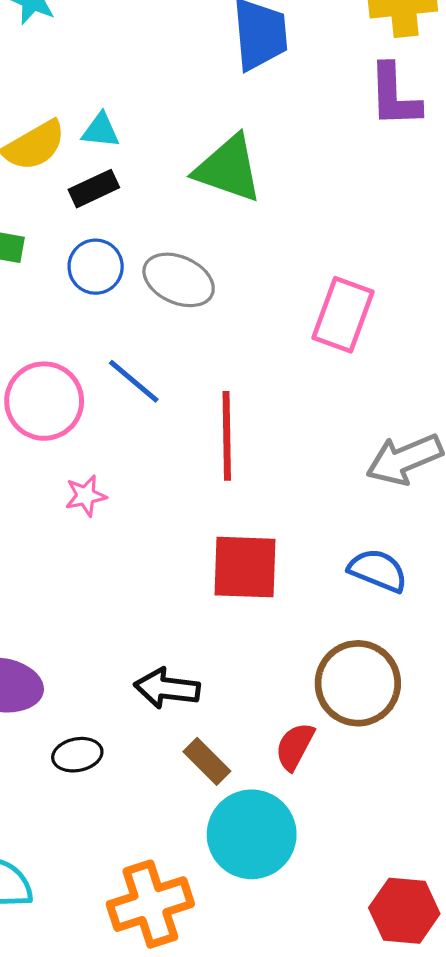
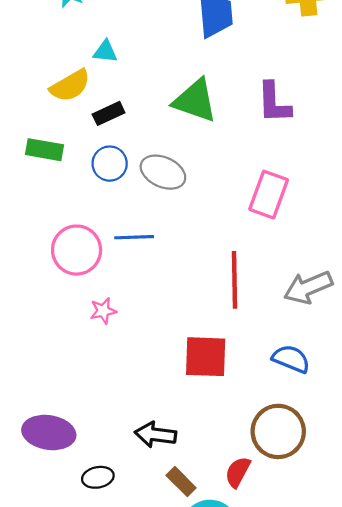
purple L-shape: (394, 96) -> (274, 103), moved
cyan triangle: (101, 131) -> (105, 52), moved
blue line: (134, 381) -> (134, 237), turned -42
red line: (227, 436) -> (234, 280), moved

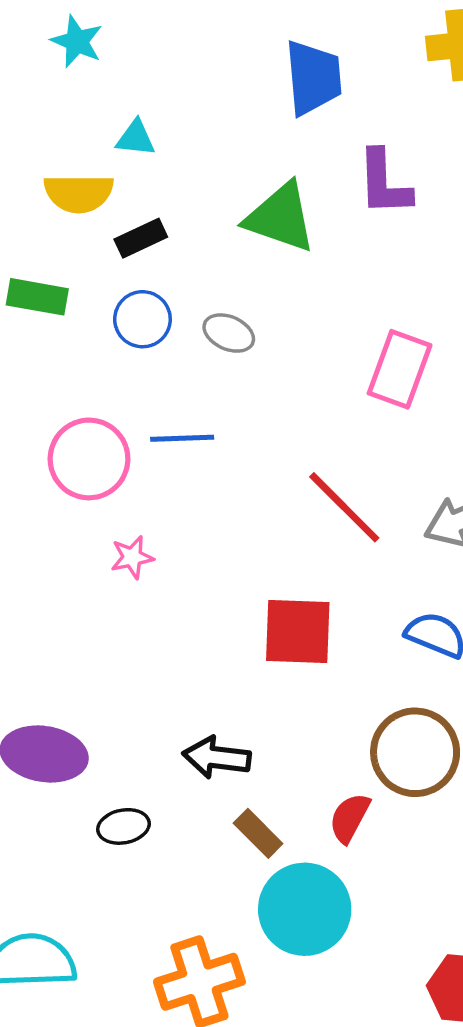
yellow semicircle: (70, 86) -> (79, 193), turned 30
purple L-shape: (274, 103) -> (384, 183), moved
gray ellipse: (163, 172) -> (229, 333), size x0.7
red line: (234, 280) -> (344, 507), turned -44

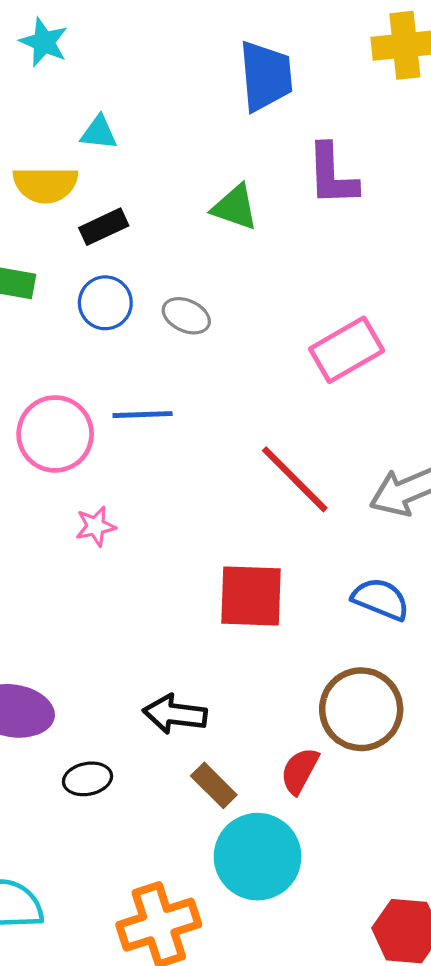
green triangle: (281, 217) -> (235, 207), size x0.7
pink rectangle: (400, 369) -> (347, 350), turned 40

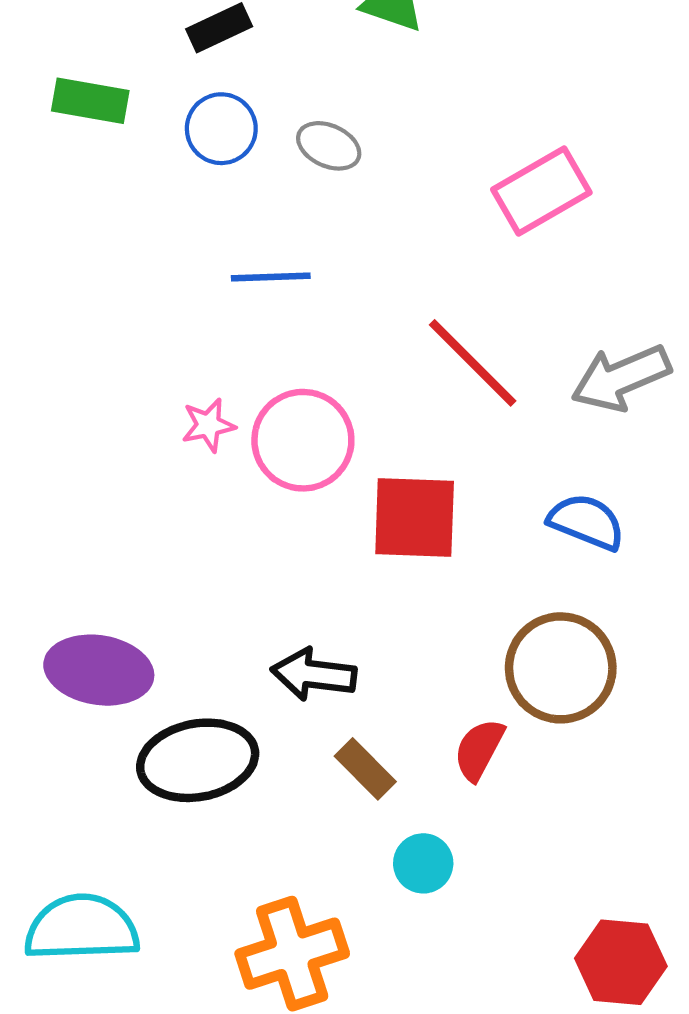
pink circle: (55, 434) -> (303, 440), moved
black ellipse: (88, 779) -> (198, 760), size x1.8
cyan circle: (258, 857) -> (423, 863), size x0.5

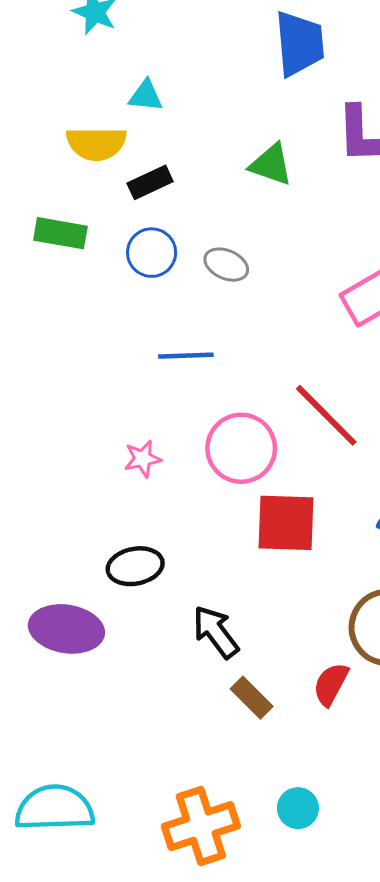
pink circle: (303, 440) -> (241, 448), moved
black arrow: (314, 674) -> (216, 632), turned 46
black ellipse: (198, 760) -> (135, 566), moved, size x0.7
cyan circle: (423, 863) -> (298, 808), moved

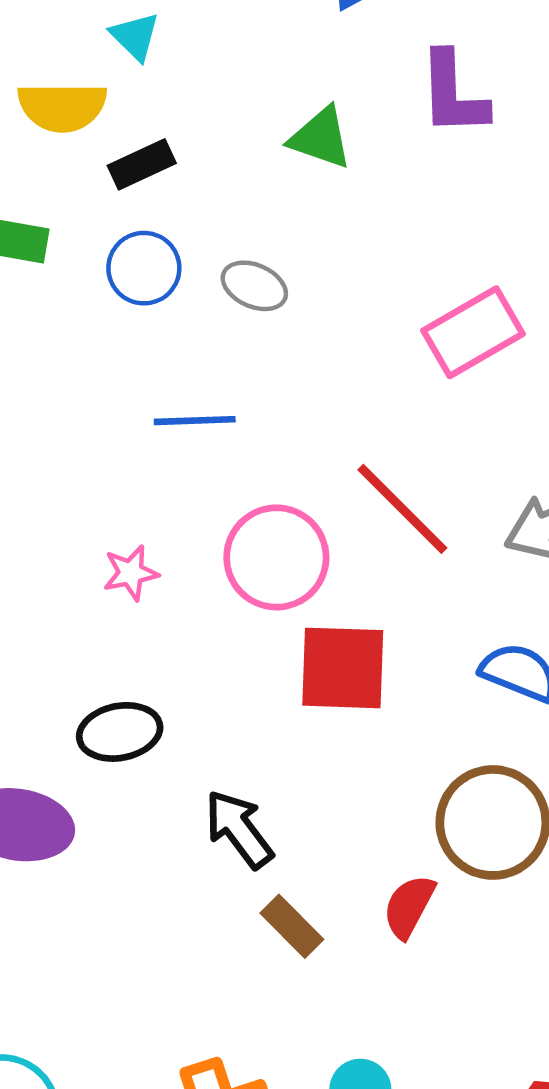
cyan triangle: (146, 96) -> (135, 36), turned 39

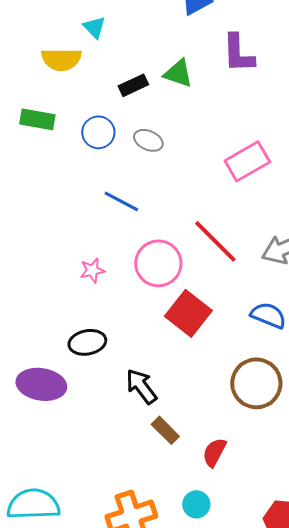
black rectangle: (142, 164) -> (133, 85), moved
blue line: (195, 421) -> (121, 201), turned 30
red square: (343, 668) -> (188, 313), turned 36
red semicircle: (409, 906) -> (214, 452), moved

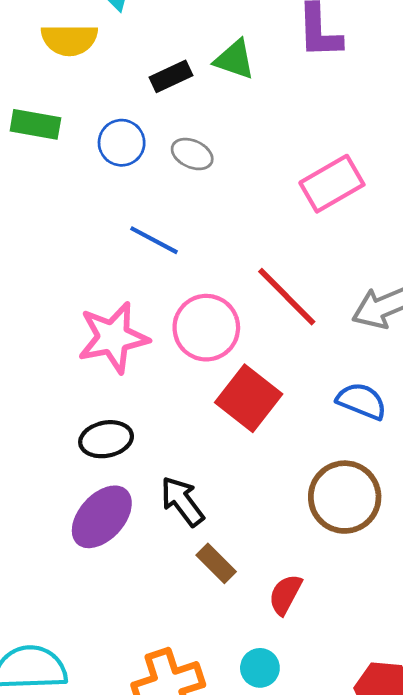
pink star: (92, 270) -> (113, 338), size x2.0
purple ellipse: (41, 384) -> (102, 517), moved, turned -57

